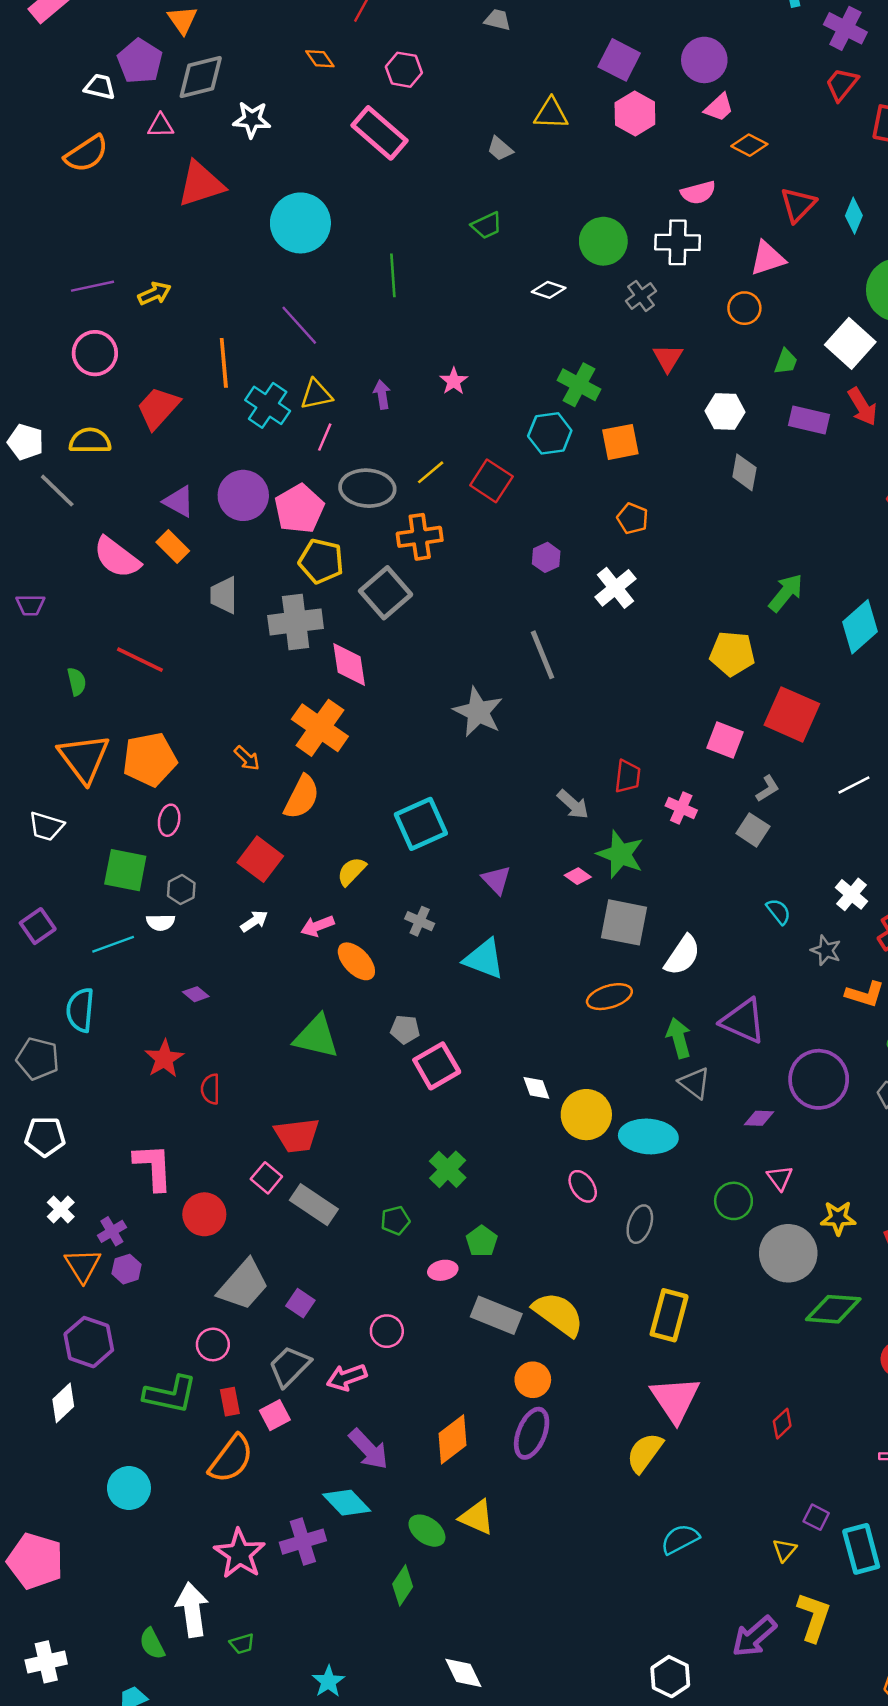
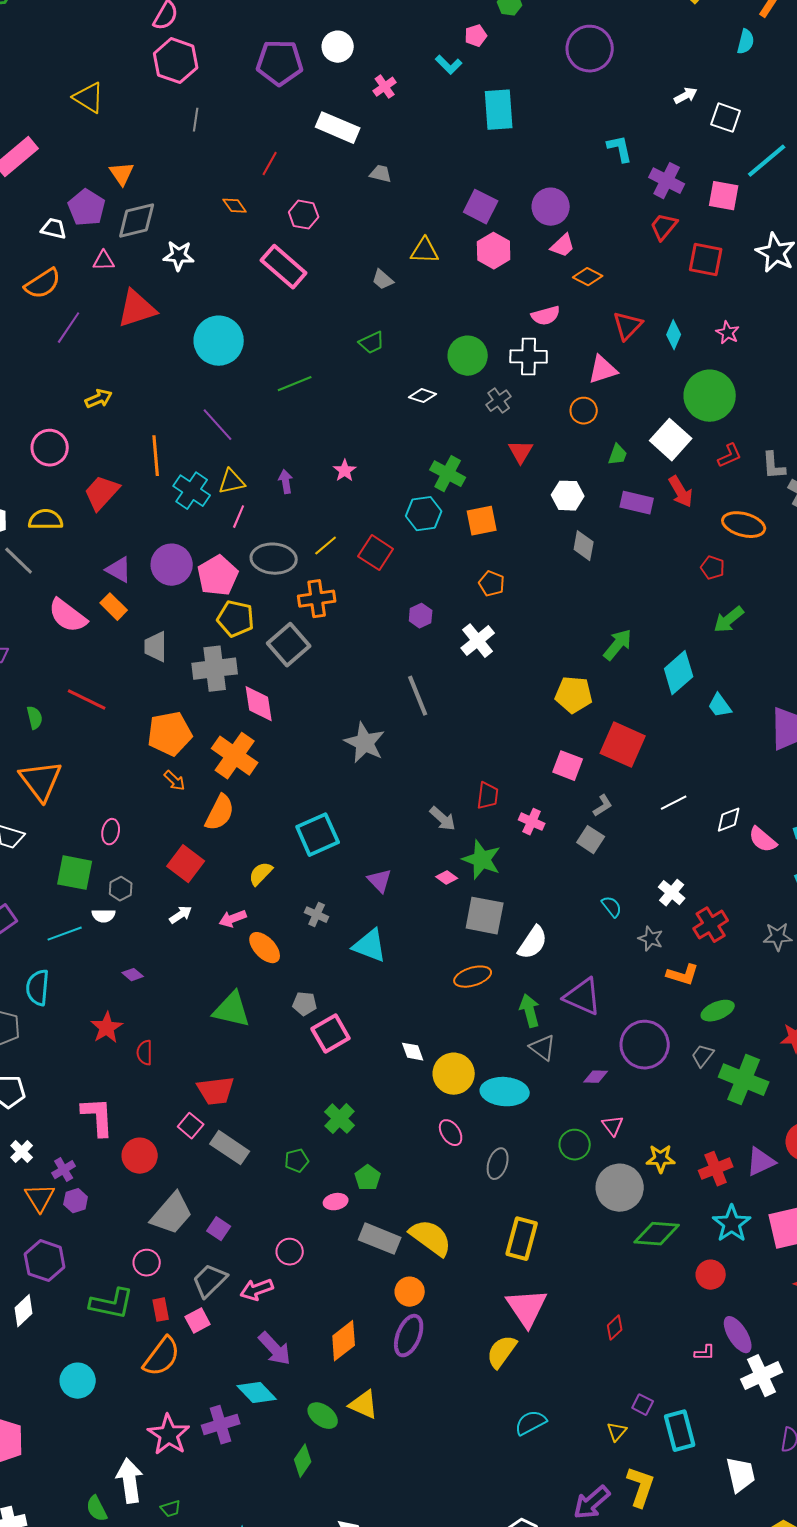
green line: (393, 275) -> (295, 384), turned 72
purple line: (92, 286) -> (69, 328), moved, turned -44
orange pentagon: (150, 759) -> (170, 734), moved

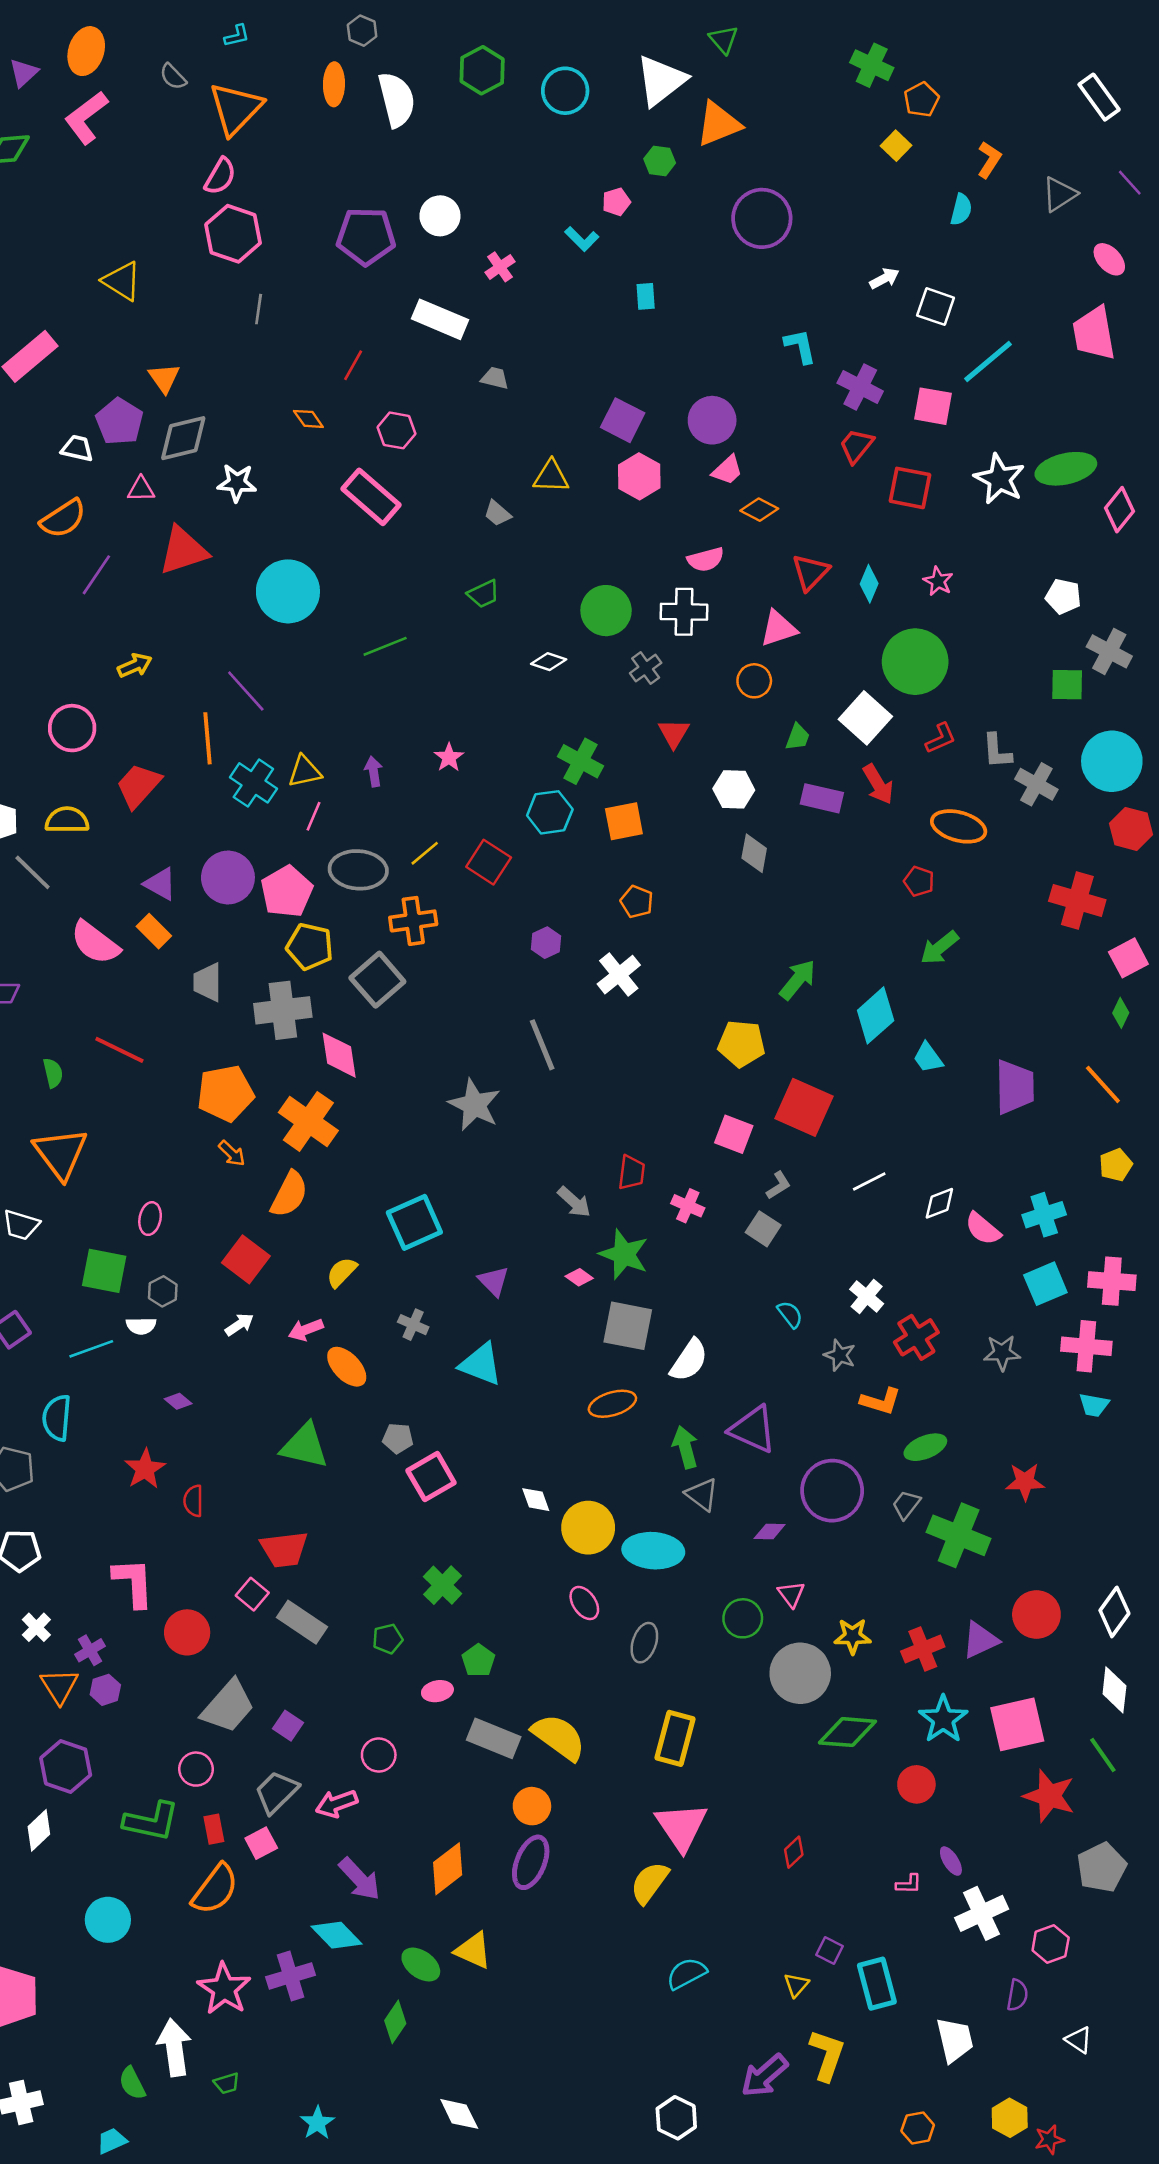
cyan rectangle: (499, 110) -> (646, 296), size x0.5
purple line: (218, 425) -> (246, 691), moved
purple ellipse: (738, 1335) -> (951, 1861), size x0.6

